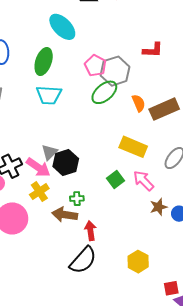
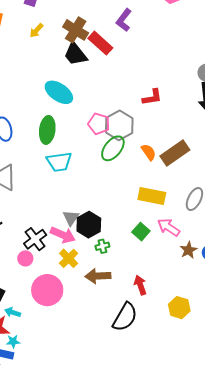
green cross: (77, 199) -> (102, 246), moved
red arrow: (90, 231) -> (140, 285), moved

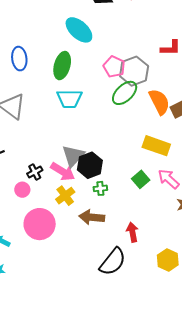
orange semicircle: (149, 152) -> (159, 102), size x1.5
gray triangle: (71, 218) -> (73, 156), size x1.4
black cross: (35, 239) -> (35, 172), size x0.7

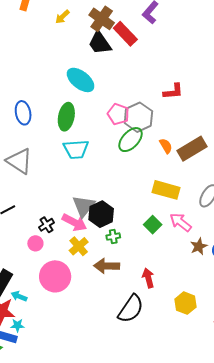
orange semicircle: (159, 102) -> (166, 146), size x0.6

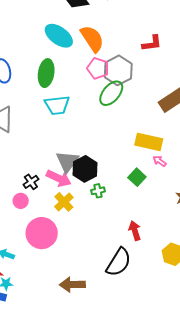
orange semicircle: (166, 146) -> (92, 39), moved, size x1.8
pink arrow: (181, 222) -> (160, 161), moved, size x0.6
brown arrow: (107, 266) -> (72, 285), moved

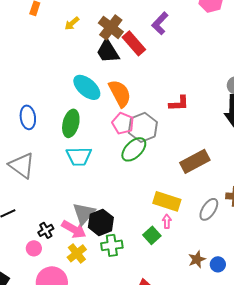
pink arrow: (160, 161) -> (167, 221), moved, turned 48
green cross: (98, 191) -> (112, 245), size x1.5

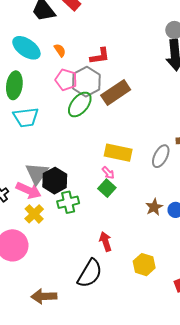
orange semicircle: (120, 93) -> (60, 50), size x0.5
red L-shape: (179, 103) -> (100, 56), moved
brown rectangle: (195, 161) -> (116, 93), moved
pink arrow: (167, 221) -> (108, 173), moved, turned 144

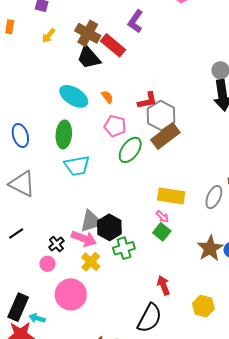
gray hexagon: (86, 82) -> (161, 115), moved
gray triangle: (37, 173) -> (91, 221), turned 40
brown star: (154, 207) -> (210, 248), size x1.5

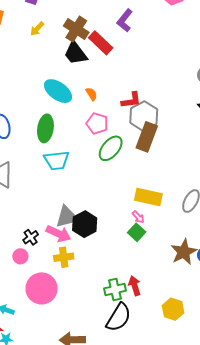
brown rectangle: (165, 136) -> (147, 137), turned -36
green cross: (124, 248) -> (115, 290), moved
yellow cross: (91, 262) -> (64, 257), turned 36

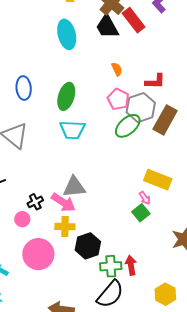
cyan ellipse: (58, 91) -> (67, 34), moved, turned 32
gray hexagon: (144, 116) -> (141, 108), moved
black hexagon: (85, 224) -> (88, 246), moved

